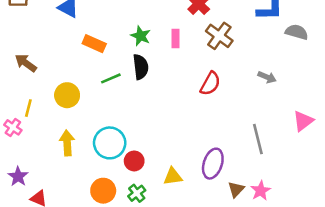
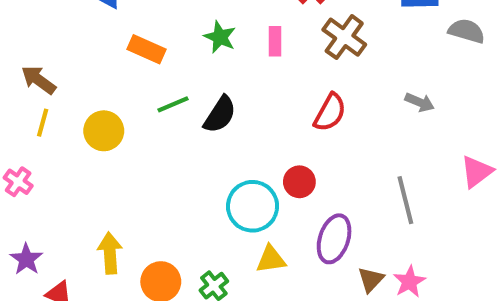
black semicircle: (141, 67) -> (220, 115), moved, turned 40
yellow line: (28, 108) -> (43, 123), moved
yellow arrow: (67, 143) -> (110, 253), moved
cyan circle: (110, 143) -> (253, 206), moved
red circle: (134, 161) -> (299, 182), moved

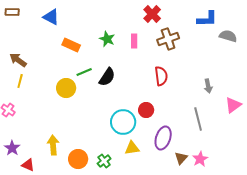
brown cross: (344, 37) -> (168, 39), turned 35
gray arrow: (420, 102) -> (208, 86), moved, turned 56
red semicircle: (330, 112) -> (161, 76), turned -36
yellow circle: (104, 131) -> (66, 88), moved

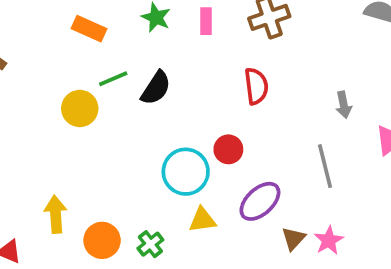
purple ellipse: (163, 138) -> (260, 201), turned 30

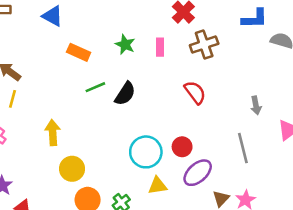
red semicircle: (256, 86) -> (195, 92), turned -30
yellow circle: (80, 108) -> (72, 169), moved
red circle: (228, 149) -> (182, 147), moved
yellow arrow: (56, 214) -> (53, 133), moved

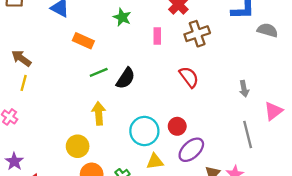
green star: (125, 45) -> (122, 17), moved
yellow arrow: (53, 133) -> (99, 113), moved
gray line: (243, 148) -> (248, 135), moved

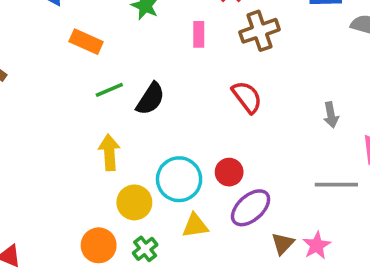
gray line: (248, 135) -> (336, 185), turned -76
yellow circle: (78, 146) -> (134, 202), moved

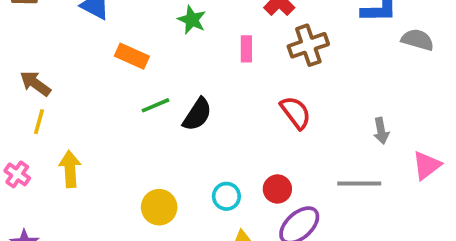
yellow arrow: (109, 152) -> (70, 169), moved
cyan circle: (179, 179) -> (226, 196), size x0.6
gray line: (336, 185) -> (359, 184), moved
yellow circle: (134, 202) -> (159, 207), moved

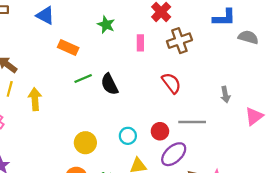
black semicircle: (197, 114) -> (109, 84), turned 120
yellow arrow: (70, 169) -> (35, 99), moved
gray line: (359, 184) -> (192, 122), moved

